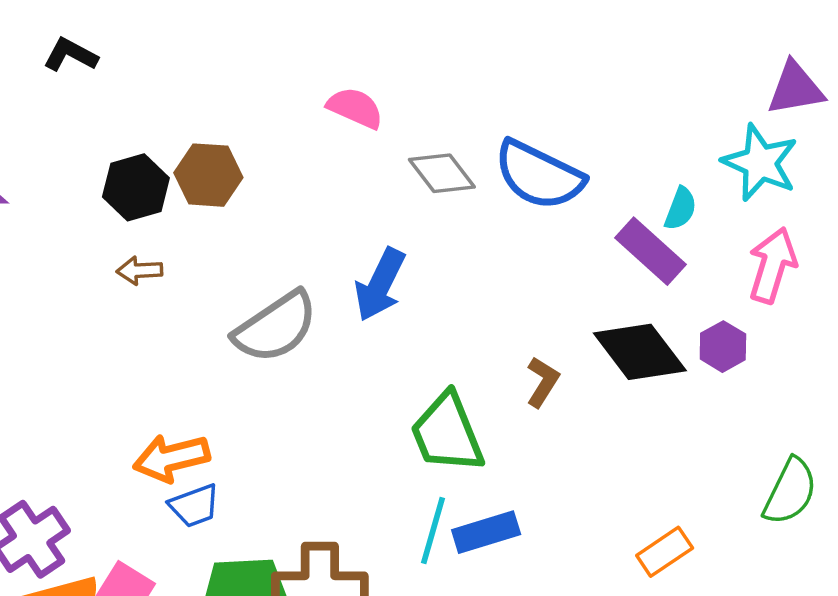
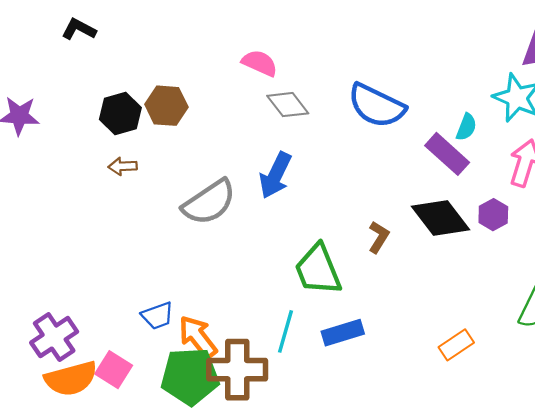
gray diamond: (442, 173) -> (288, 105), moved
orange arrow: (171, 458) -> (198, 337), moved, turned 66
cyan line: (433, 530) -> (285, 331), moved

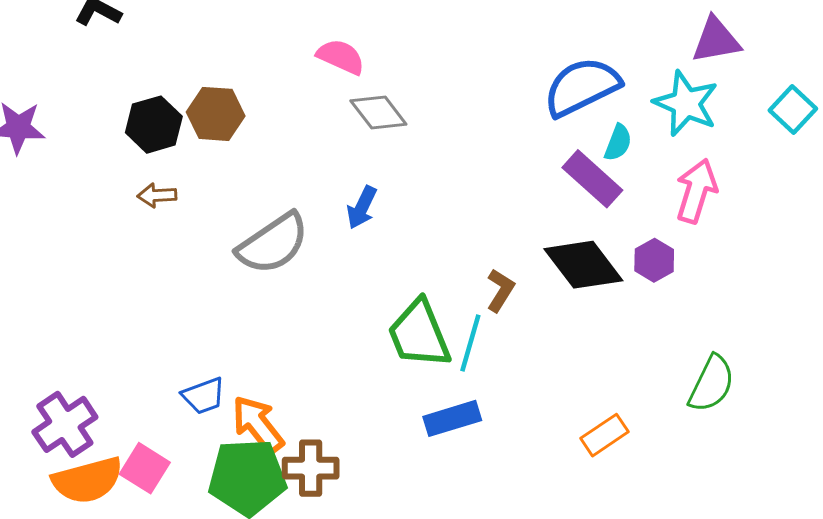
blue semicircle: (376, 106) -> (582, 87), moved, turned 128
blue arrow: (275, 175) -> (362, 207), size x0.7
cyan line: (285, 331) -> (470, 343), moved
brown cross: (237, 370) -> (311, 468), size x0.7

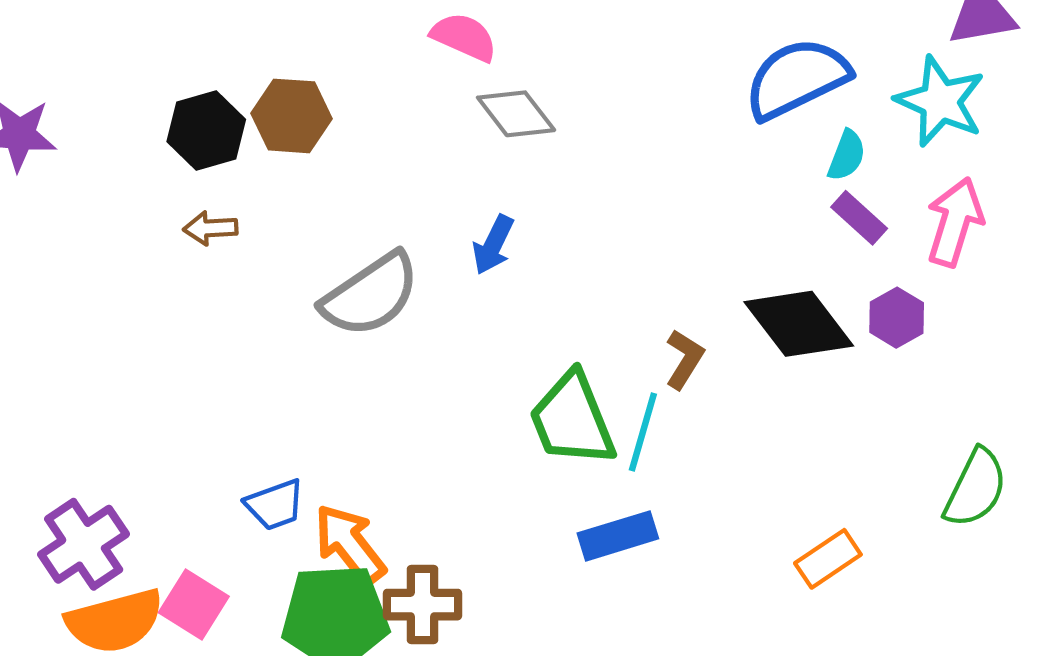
purple rectangle: (592, 179) -> (859, 218), moved, size x0.7

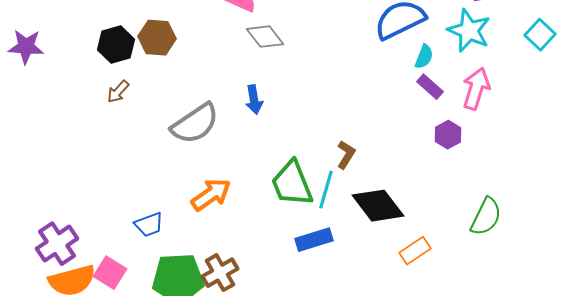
brown arrow: (210, 228) -> (118, 92), turned -45
blue arrow: (493, 245) -> (254, 100), turned -36
black diamond: (799, 324) -> (378, 206), moved
orange arrow: (350, 544) -> (211, 195), moved, turned 93
brown cross: (422, 605) -> (220, 273), turned -30

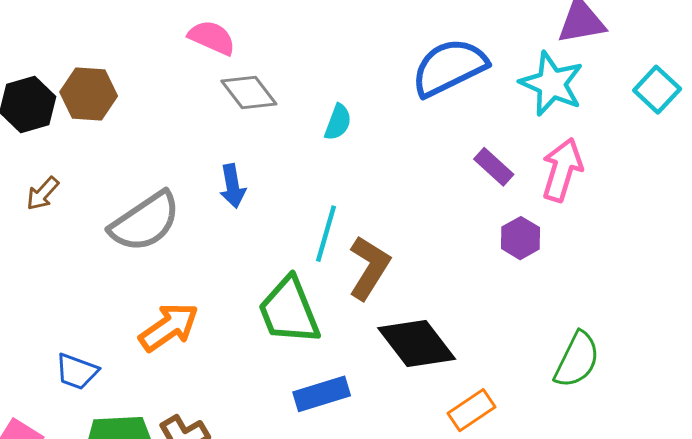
cyan semicircle: (424, 57) -> (338, 122), moved
brown arrow: (118, 92) -> (43, 193), moved
brown L-shape: (346, 155) -> (369, 268), size x1.5
cyan line: (326, 190) -> (326, 234), moved
blue trapezoid: (149, 225) -> (77, 372), turned 40

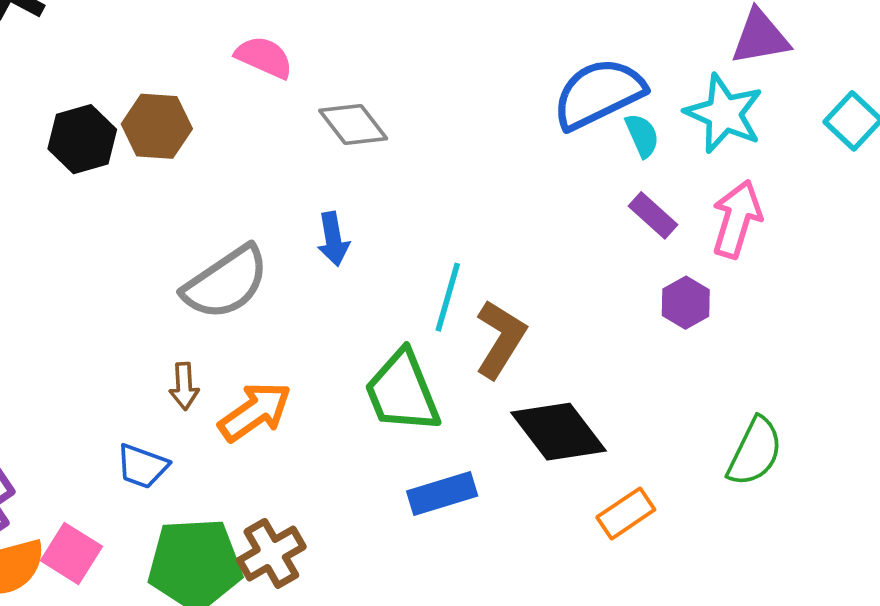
pink semicircle: (212, 38) -> (264, 57), moved
cyan semicircle: (338, 122) -> (642, 135), moved, turned -45
brown arrow: (43, 193) -> (184, 386), moved, turned -45

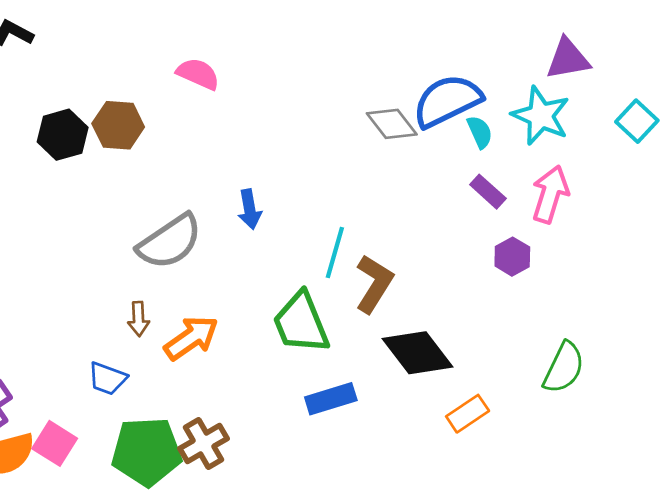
gray diamond: (353, 124) -> (392, 124), moved

